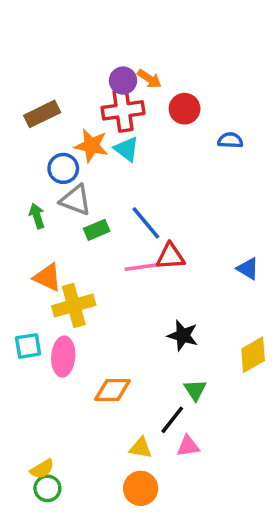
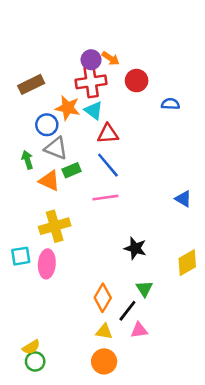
red triangle: (170, 256) -> (108, 134), moved
orange triangle: (47, 277) -> (49, 181), moved
orange diamond: (112, 390) -> (103, 298), moved, turned -60

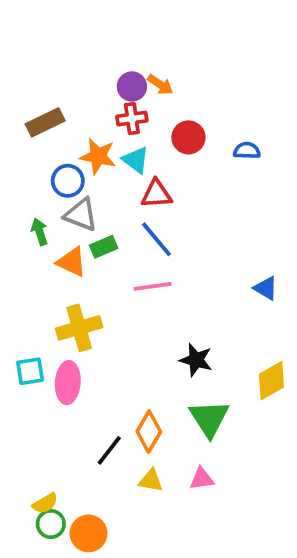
red circle: (137, 81) -> (188, 137), moved
red cross: (91, 82) -> (132, 119), size x0.7
green triangle: (144, 289) -> (209, 418), size x1.6
black line: (127, 311) -> (109, 450), moved
orange circle: (104, 361) -> (89, 533), moved

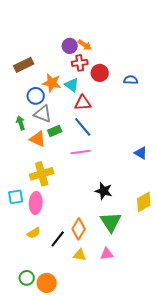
red cross: (132, 119) -> (80, 63), moved
yellow semicircle: (45, 503) -> (34, 233), moved

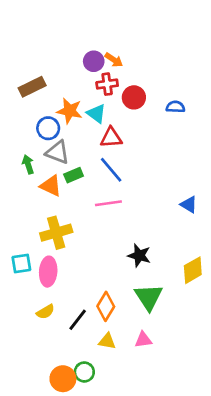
green circle: (27, 278) -> (84, 372), moved

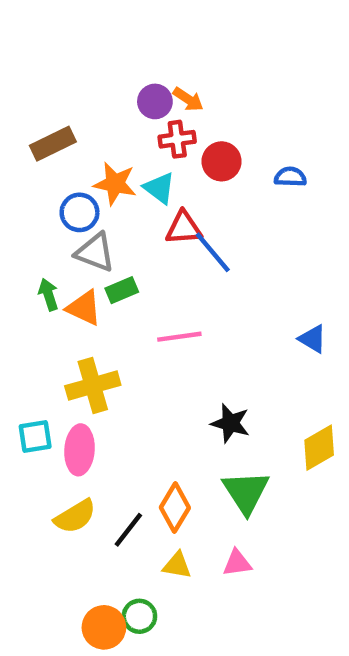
green arrow: (28, 164) -> (48, 295), moved
blue line: (111, 170) -> (213, 252), moved
yellow semicircle: (45, 312) -> (75, 516), size x1.4

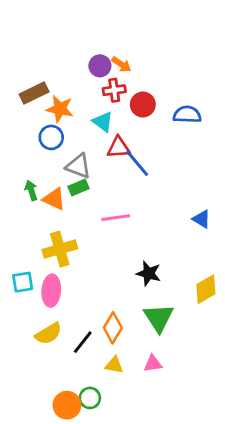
blue semicircle: (290, 177) -> (187, 115), size x1.4
orange star: (115, 184) -> (60, 109), moved
gray triangle: (95, 252) -> (78, 166), moved

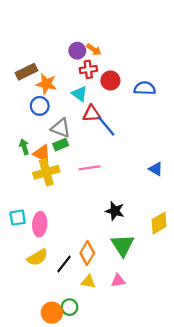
yellow cross: (60, 249) -> (46, 172), moved

